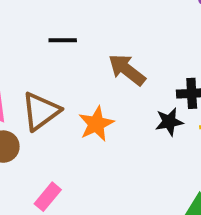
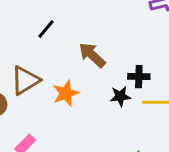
black line: (63, 40) -> (46, 29), turned -55

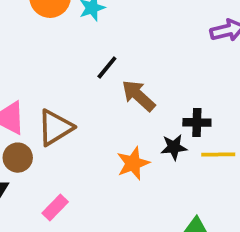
black line: (46, 29) -> (107, 68), moved
orange star: (66, 93) -> (133, 163), moved

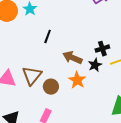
brown arrow: (138, 96) -> (72, 58), moved
brown circle: (18, 158) -> (51, 87), moved

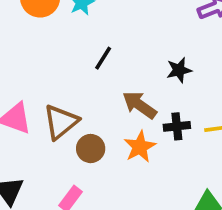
black cross: (102, 49) -> (177, 126), moved
black star: (95, 65) -> (179, 70), moved

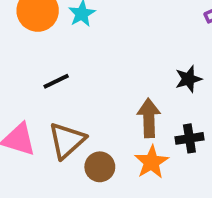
black line: (103, 58) -> (56, 81), moved, turned 35
brown arrow: (140, 105) -> (149, 118), turned 56

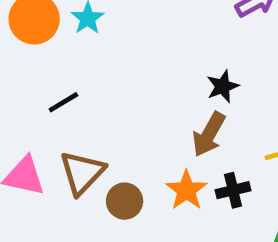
brown arrow: (149, 118) -> (209, 134), moved, turned -144
black cross: (189, 138) -> (233, 190), moved

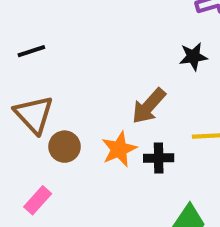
black star: (223, 86) -> (193, 57), moved
brown triangle: (82, 173) -> (34, 114), turned -39

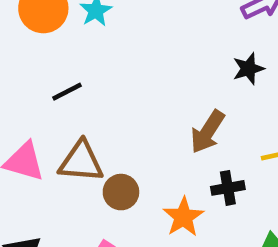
brown triangle: (34, 114) -> (81, 162), turned -33
orange star: (119, 149) -> (183, 217), moved

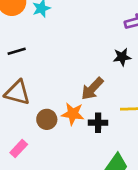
brown circle: (121, 192) -> (47, 119), moved
orange star: (183, 217) -> (73, 114), moved, turned 30

